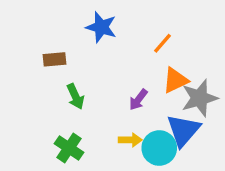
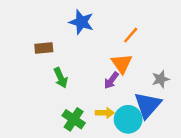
orange triangle: (175, 80) -> (122, 64), moved, turned -40
gray star: (199, 98) -> (161, 79), size x0.6
green cross: (69, 148) -> (74, 119), moved

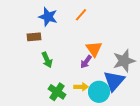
blue star: (81, 22) -> (48, 17), moved
orange line: (131, 35) -> (81, 15), moved
gray star: (161, 79) -> (124, 61), size x1.6

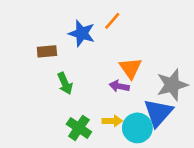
blue star: (48, 17) -> (82, 33), moved
purple arrow: (86, 62) -> (119, 86), turned 64

